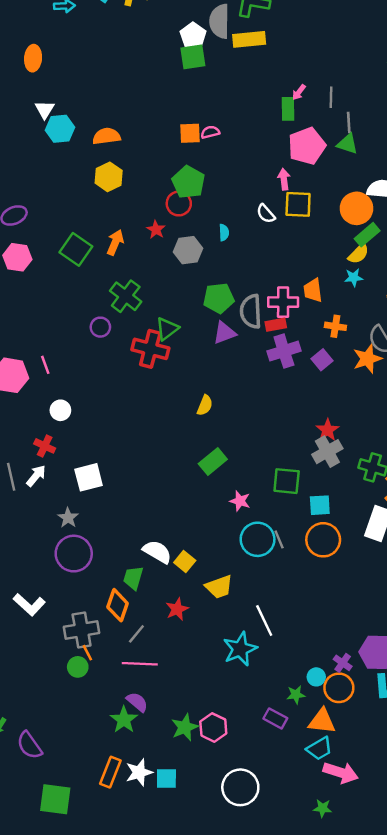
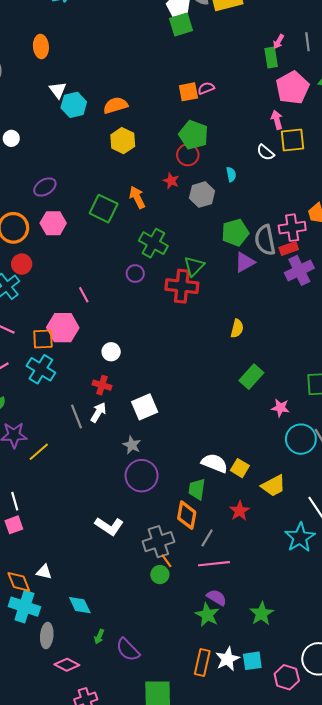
orange arrow: (115, 242) -> (137, 197), turned -40
pink line: (45, 365) -> (84, 295), moved
pink hexagon: (213, 728) -> (287, 677), moved

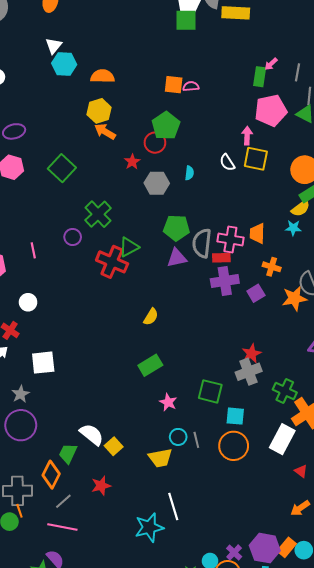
orange arrow: (137, 197) -> (105, 132), moved, turned -50
pink line: (84, 295) -> (33, 250), moved
cyan circle: (301, 439) -> (178, 437), size x0.6
yellow trapezoid: (273, 486) -> (160, 458), moved

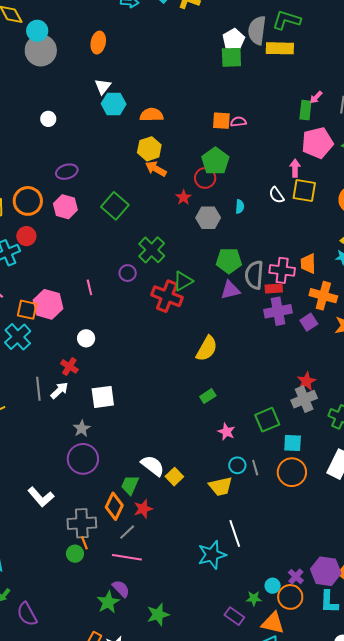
orange cross: (272, 267) -> (323, 296), size x1.5
yellow semicircle: (151, 317) -> (207, 349), size x1.5
green rectangle: (150, 365) -> (208, 396), size x0.7
green square: (210, 391) -> (267, 420), turned -35
red star: (101, 486) -> (143, 509), moved

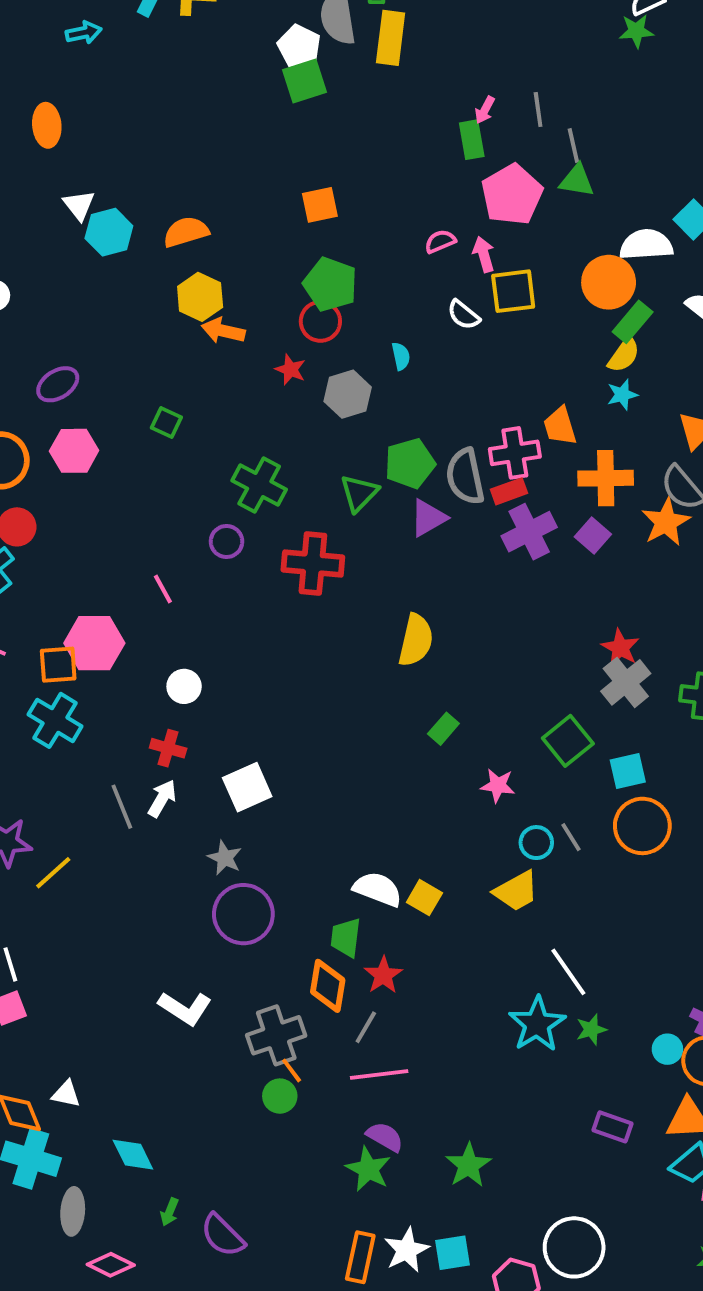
yellow rectangle: (280, 48) -> (391, 38), turned -68
pink semicircle: (238, 122) -> (440, 241), moved
green square: (115, 206) -> (166, 423), size x0.6
green triangle: (183, 281) -> (359, 493), moved
green star: (254, 598) -> (591, 1029), moved

